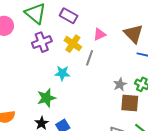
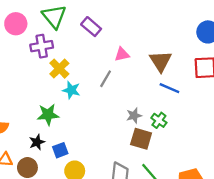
purple cross: (42, 42) -> (42, 46), moved
yellow cross: (73, 44) -> (59, 69), moved

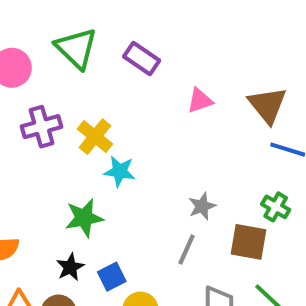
purple cross: (42, 46) -> (42, 127), moved
gray line: (106, 79) -> (186, 249), moved
gray star: (134, 116) -> (202, 206), moved

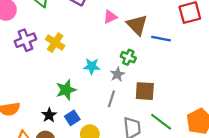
brown triangle: (267, 105) -> (137, 25), moved
cyan star: (120, 171) -> (92, 66), moved
green cross: (276, 207) -> (128, 57), moved
green star: (84, 218) -> (66, 90), moved

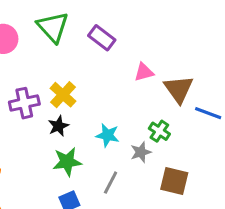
purple cross: (25, 40) -> (24, 103), moved
gray line: (111, 99) -> (111, 183), moved
black star: (49, 115) -> (58, 126), moved

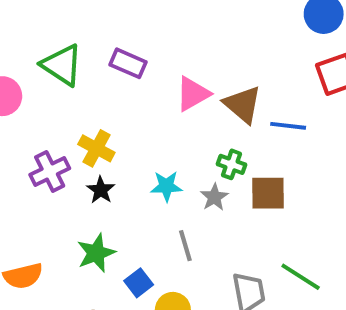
pink triangle: (144, 72) -> (193, 94), size x1.4
green star: (67, 162) -> (96, 253), moved
brown square: (174, 181) -> (268, 193), moved
gray line: (111, 183) -> (185, 246), turned -30

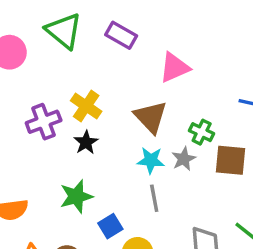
brown triangle: (243, 104) -> (151, 117), moved
cyan star: (166, 186) -> (151, 160), moved

